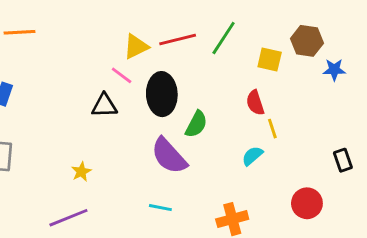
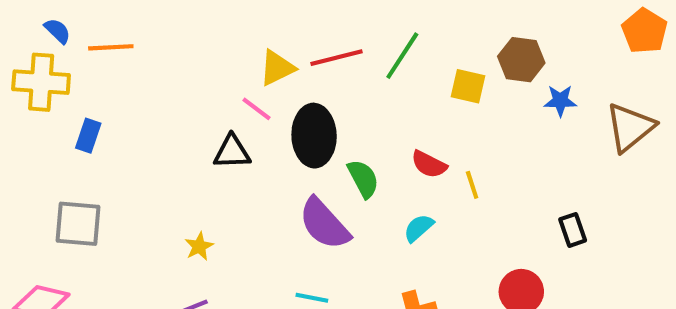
red semicircle: (255, 103) -> (429, 164), moved, turned -45
green semicircle: (196, 124) -> (363, 179), turned -56
cyan semicircle: (252, 156) -> (419, 228), moved

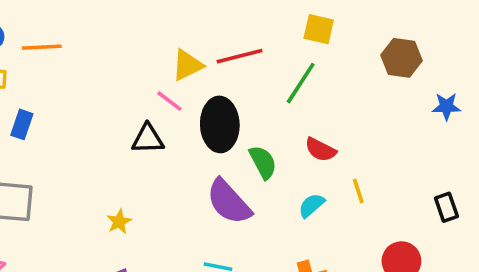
green line: (402, 56) -> (301, 83), moved
yellow square: (468, 86) -> (319, 29), moved
blue star: (560, 101) -> (446, 106), moved
yellow line: (472, 185) -> (358, 191), moved

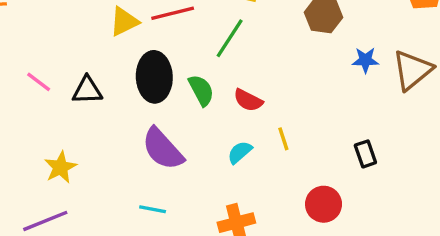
pink line: (169, 101) -> (39, 82), moved
green semicircle: (263, 162) -> (201, 90), moved
yellow star: (119, 222) -> (60, 167), size x1.4

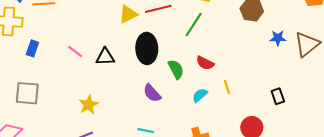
green semicircle: (201, 90) -> (176, 69), moved
purple semicircle: (163, 149) -> (152, 93), size x0.7

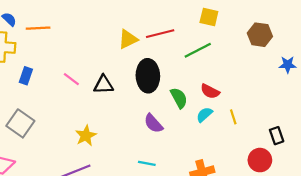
green line: (194, 25) -> (198, 50), turned 30
gray square: (27, 93) -> (20, 123), turned 30
cyan semicircle: (200, 95) -> (204, 115), moved
black rectangle: (278, 96) -> (277, 136), moved

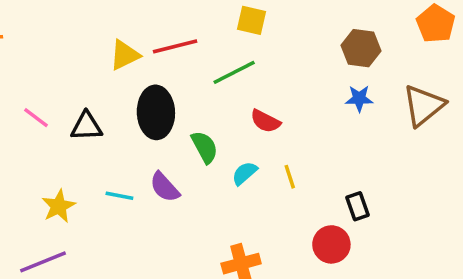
brown hexagon: (260, 35) -> (361, 48), moved
blue star: (288, 65) -> (359, 98), moved
red semicircle: (210, 91) -> (265, 121), moved
cyan line: (147, 163) -> (119, 196), moved

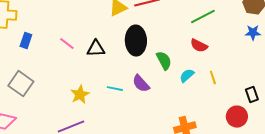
green line: (234, 72) -> (203, 17), moved

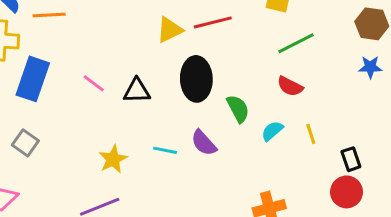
blue rectangle: (26, 41) -> (33, 79), size x1.8
gray square: (21, 84) -> (25, 143), size x0.7
black rectangle: (252, 95) -> (351, 159), moved

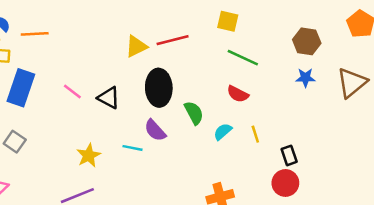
green line: (296, 43) -> (243, 58), turned 52
black triangle: (137, 91) -> (109, 98), turned 30
purple semicircle: (204, 143) -> (155, 130), moved

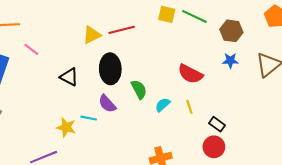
green line: (243, 58) -> (194, 16), moved
pink line: (72, 91) -> (31, 49), moved
red semicircle: (238, 94) -> (190, 74), moved, size x1.4
yellow star: (89, 155) -> (66, 127), moved, turned -30
black rectangle: (289, 155) -> (217, 124), turned -35

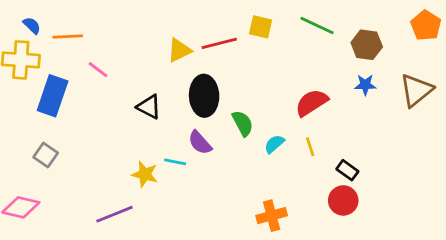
yellow square: (167, 14) -> (261, 27), moved
red semicircle: (190, 74) -> (312, 103), turned 120

